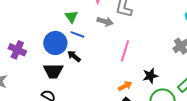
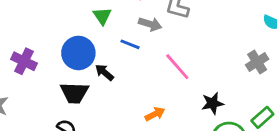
blue line: (77, 34) -> (130, 44), moved
pink line: (125, 51) -> (177, 67), turned -60
orange arrow: (125, 86) -> (155, 114), moved

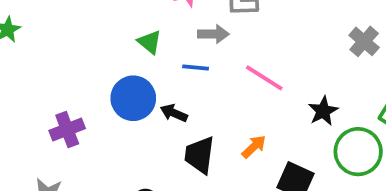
purple cross: (24, 61) -> (67, 130), turned -30
black trapezoid: (74, 93) -> (200, 155), moved, turned 112

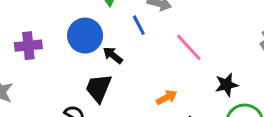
blue line: (196, 67) -> (139, 25), turned 42
black trapezoid: (200, 155) -> (99, 88), moved

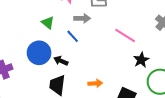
pink line: (189, 47) -> (125, 36), moved
orange arrow: (167, 97) -> (95, 83), moved, turned 40

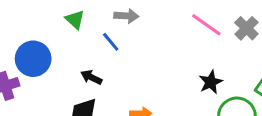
pink line: (125, 36) -> (206, 25), moved
blue circle: (39, 53) -> (33, 59), moved

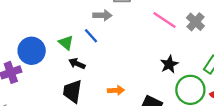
green triangle: (75, 19) -> (66, 43), moved

